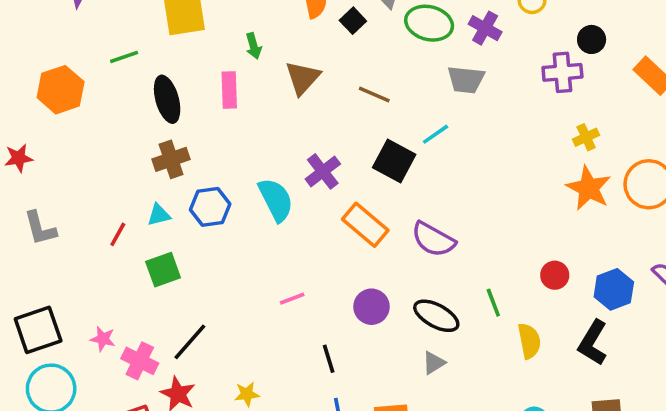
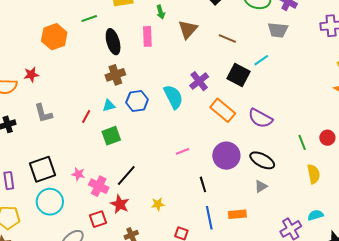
green line: (493, 303) -> (302, 142), moved
purple circle: (371, 307) -> (226, 156), size x1.4

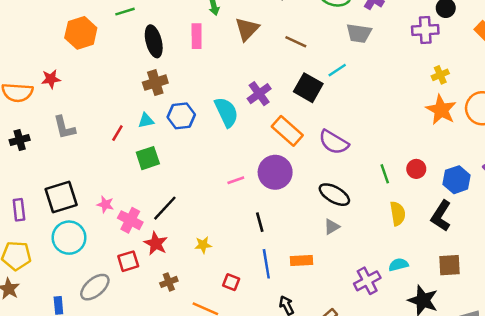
purple circle: (226, 156) -> (275, 172), moved

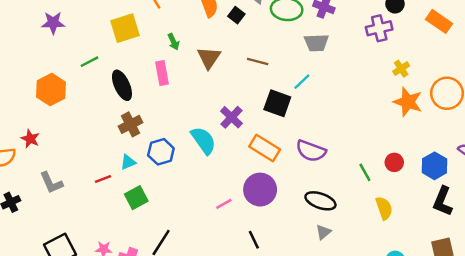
red star: (51, 79) -> (30, 139), turned -30
red line: (117, 133) -> (103, 179), turned 49
black L-shape: (441, 216) -> (443, 201), moved

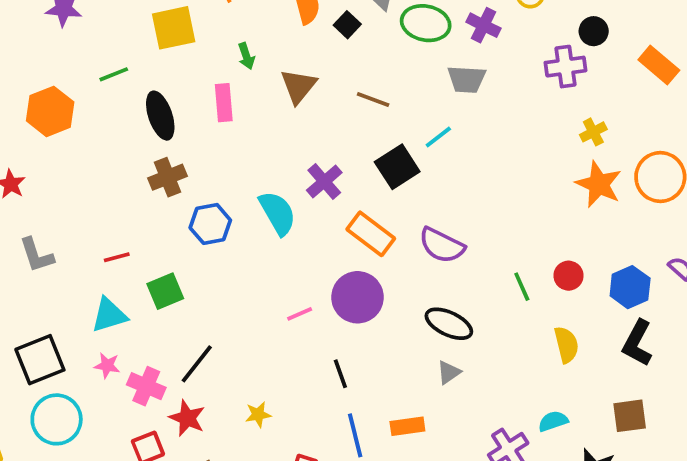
black square: (277, 103) -> (397, 167), turned 32
cyan triangle: (128, 162) -> (109, 315), moved, size x1.5
yellow semicircle: (384, 208) -> (566, 345), moved

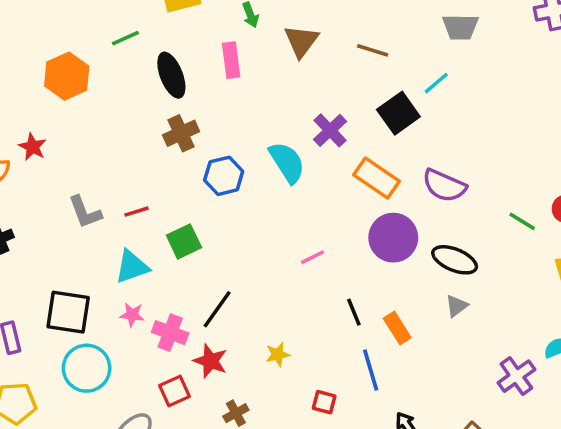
gray L-shape: (37, 255) -> (85, 212), moved
green line: (522, 287) -> (522, 221), turned -32
purple circle: (357, 297) -> (393, 238), moved
black square: (40, 360) -> (68, 312), turned 33
orange rectangle: (407, 426) -> (397, 328), moved, turned 68

